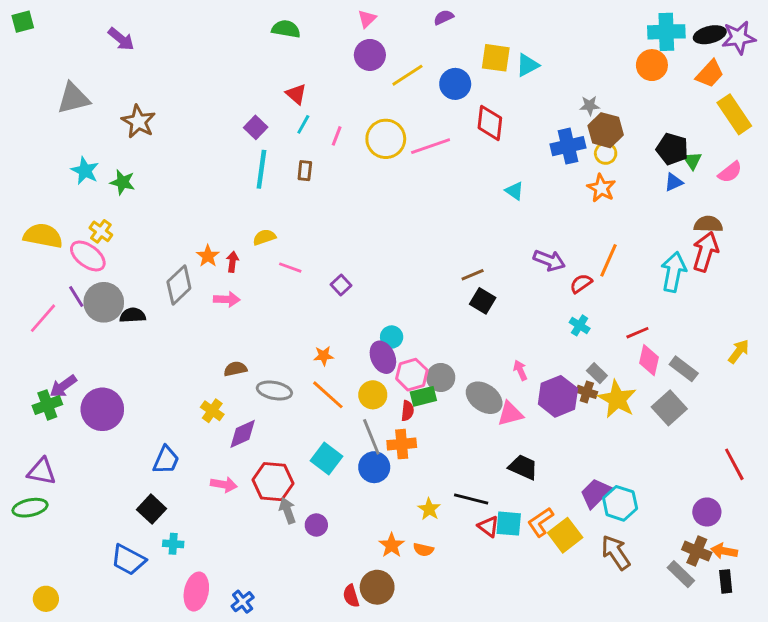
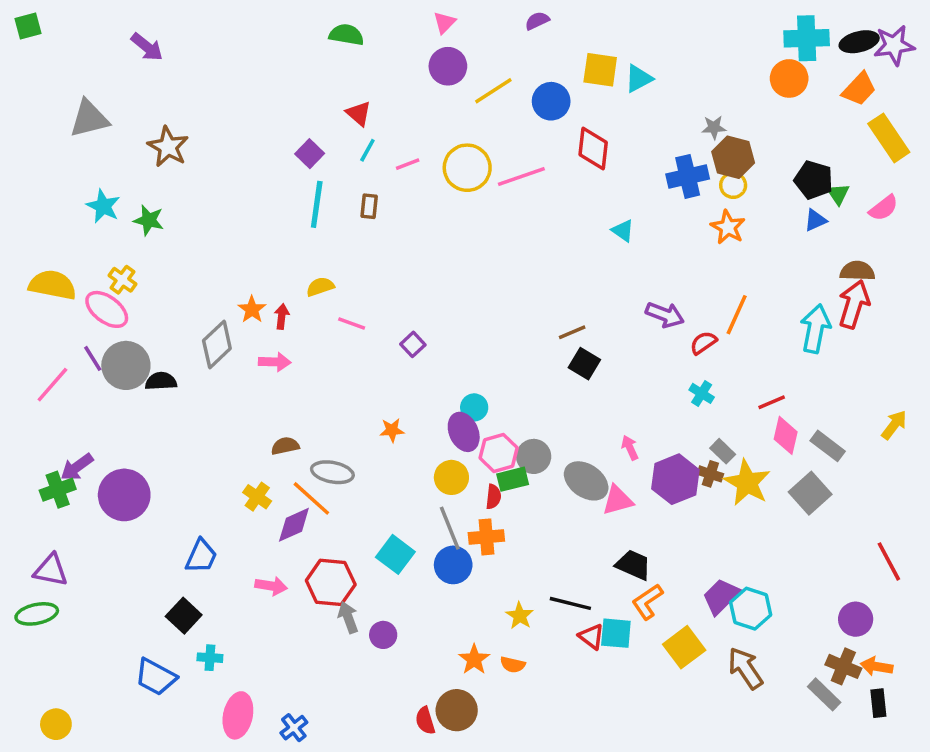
pink line: (337, 136) -> (408, 164), turned 48
orange line: (328, 395) -> (311, 498), moved
orange L-shape: (541, 522) -> (647, 602), moved

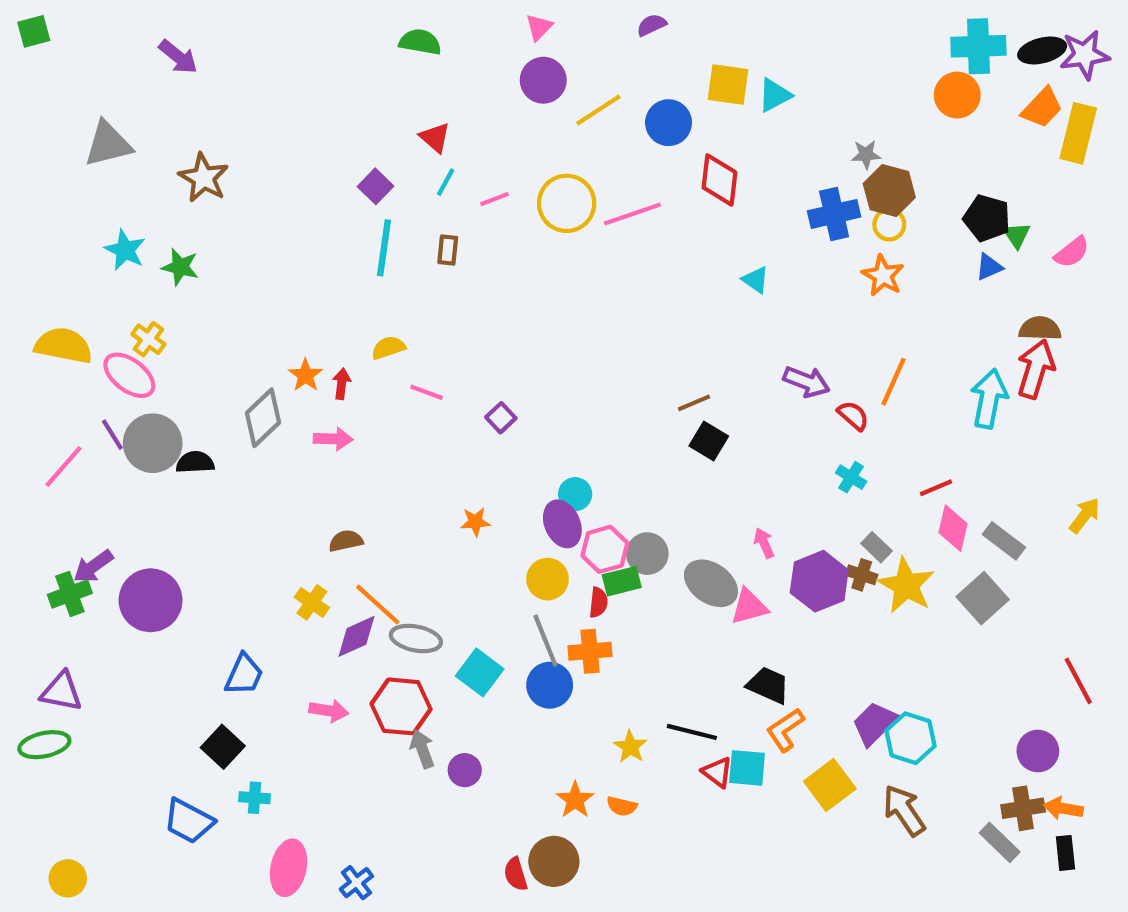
yellow rectangle: (889, 138) -> (1078, 133), moved, turned 48
red semicircle: (703, 343) -> (853, 416), turned 76
gray ellipse: (332, 472) -> (416, 638), moved
brown cross: (843, 666) -> (1023, 808), turned -32

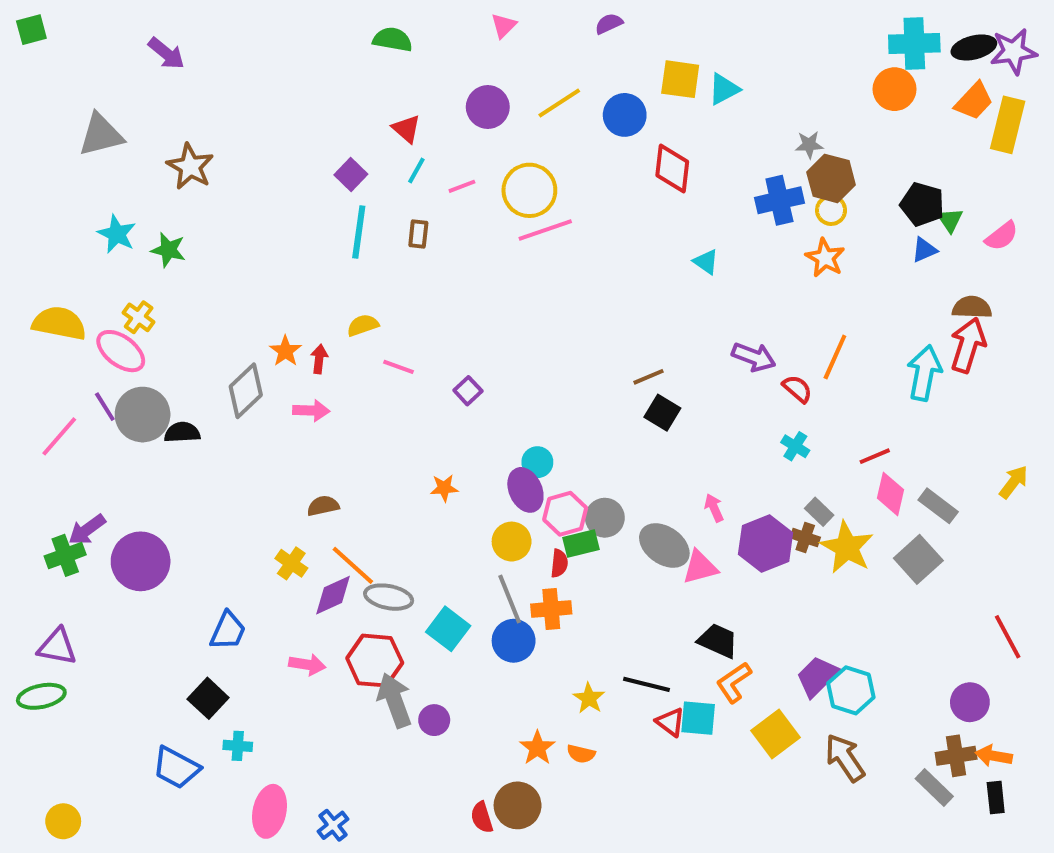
purple circle: (543, 80) -> (488, 107), moved
pink line: (632, 214) -> (545, 230), moved
gray arrow: (422, 749) -> (395, 700), size x1.5

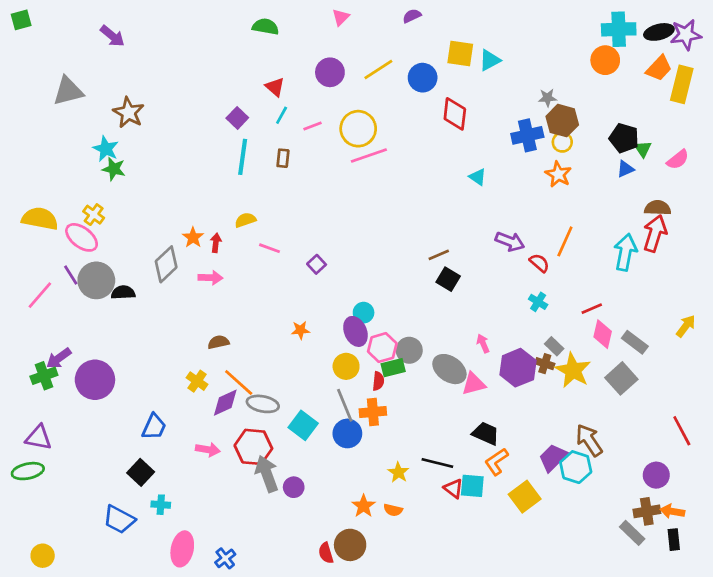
cyan star: (117, 234) -> (106, 149), moved
brown arrow: (845, 758) -> (589, 440), moved

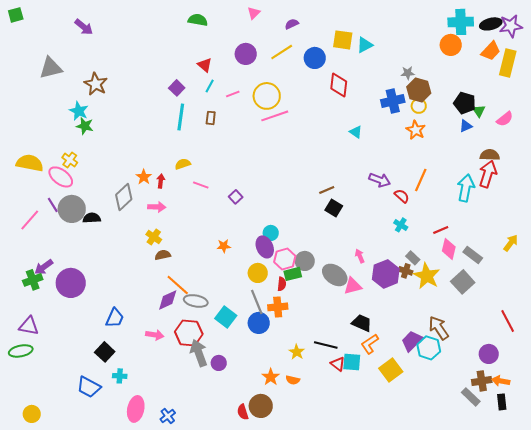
purple semicircle: (412, 16) -> (292, 24), moved
yellow cross: (197, 381) -> (154, 237), moved

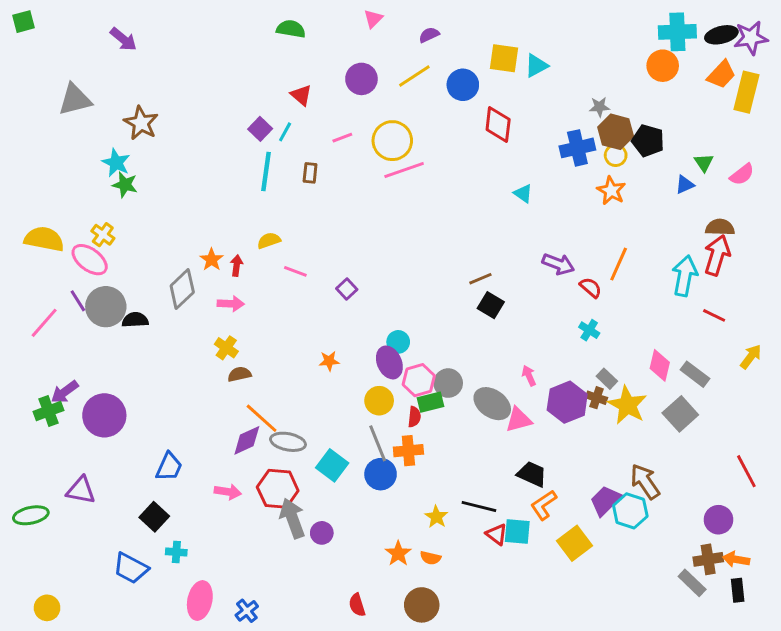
cyan line: (210, 86) -> (285, 132), moved
black pentagon: (465, 103) -> (648, 141), moved
red line: (441, 230) -> (714, 315), moved, turned 49
purple triangle: (29, 326) -> (81, 490), moved
brown circle: (261, 406) -> (422, 605), moved

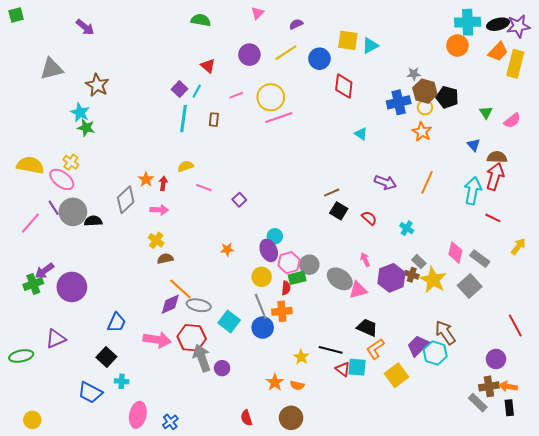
blue triangle: (685, 185) -> (474, 145), moved, turned -48
red semicircle: (591, 288) -> (369, 218), moved
purple triangle: (81, 490) -> (56, 339), turned -35
pink arrow: (228, 492) -> (157, 340), size x1.5

